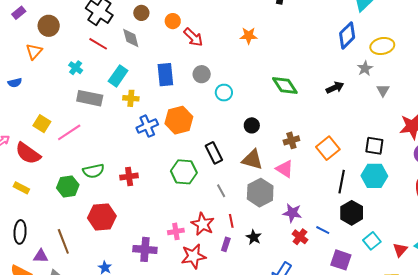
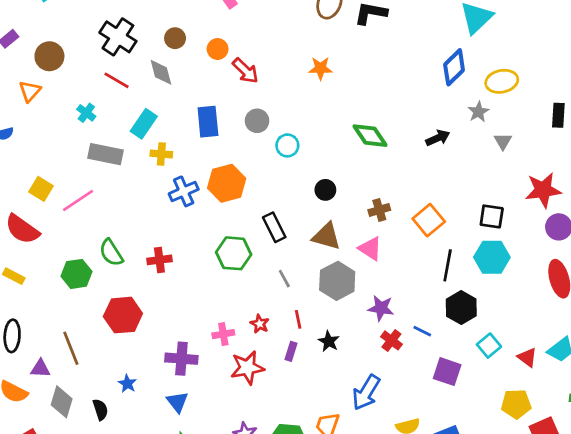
green semicircle: (93, 171) -> (111, 253), turned 70
red star: (203, 224) -> (260, 324), size x0.6
red triangle: (400, 250) -> (527, 357), turned -35

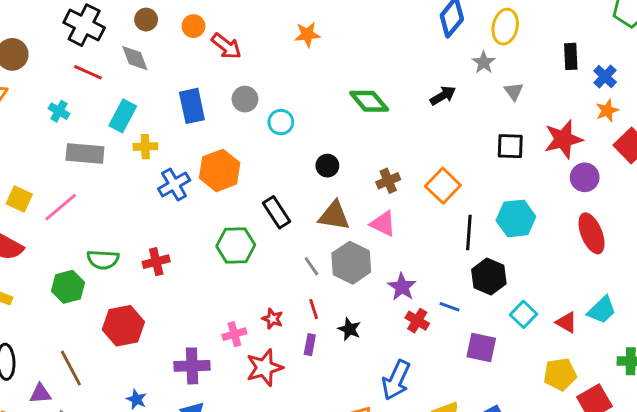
yellow ellipse: (502, 81) -> (505, 27), turned -60
black square: (492, 216) -> (510, 146), moved
green semicircle: (111, 253) -> (103, 260), turned -48
gray line: (284, 279) -> (311, 266), moved
purple star: (381, 308) -> (402, 287), turned 30

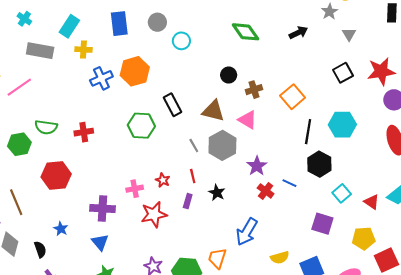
black square: (510, 146) -> (343, 73), turned -36
black circle: (327, 166) -> (229, 75), moved
purple square: (481, 348) -> (322, 224), moved

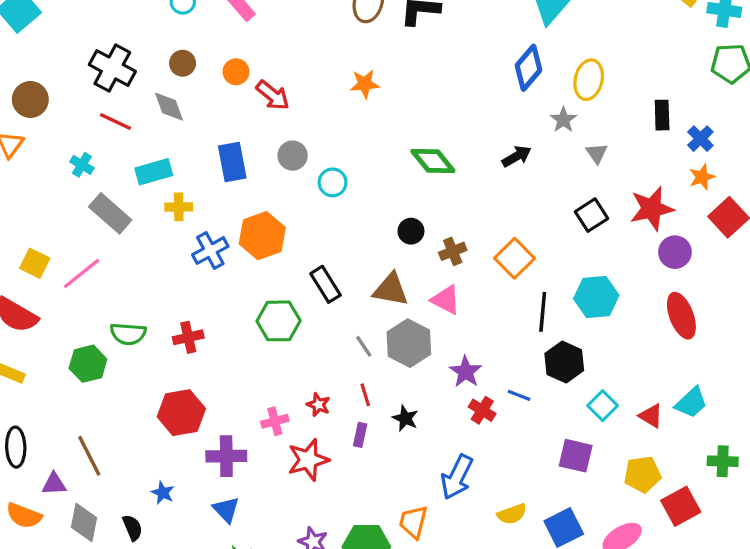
cyan rectangle: (69, 26) -> (154, 172), turned 45
gray rectangle: (40, 51) -> (110, 213), turned 35
red hexagon: (56, 176) -> (181, 413), moved

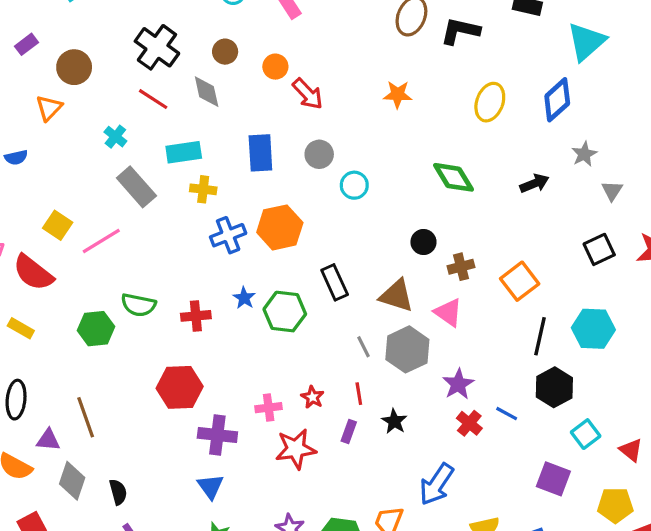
yellow ellipse: (589, 80) -> (490, 102), moved
blue star: (163, 493) -> (244, 298), moved

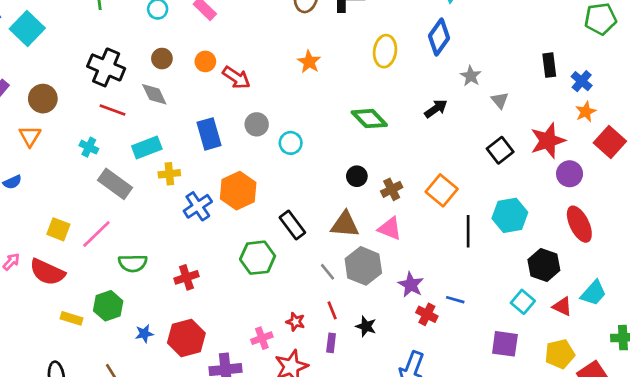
orange star: (398, 95) -> (309, 62), turned -30
blue star: (244, 298) -> (144, 334), moved, turned -30
green semicircle: (138, 305) -> (133, 263), moved
yellow rectangle: (21, 328) -> (71, 318), moved
black hexagon: (554, 387) -> (544, 265), moved

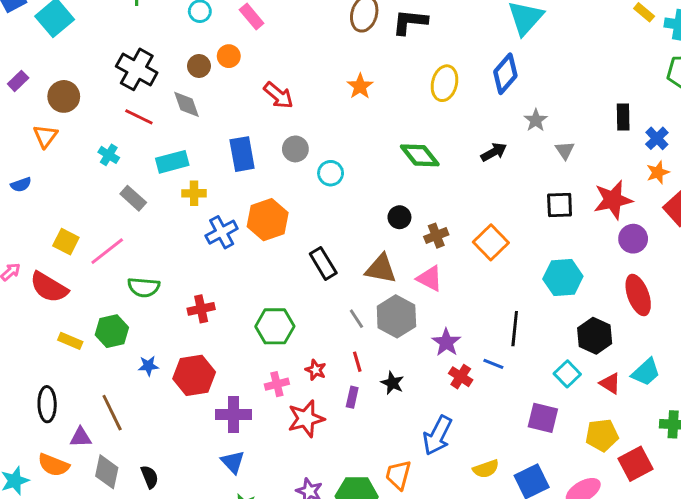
orange circle: (205, 61) -> (229, 56), moved
black square: (500, 150) -> (560, 205), turned 30
gray rectangle: (115, 184) -> (133, 198), size x0.7
black line: (468, 231) -> (515, 329), moved
green hexagon: (258, 258) -> (275, 326), moved

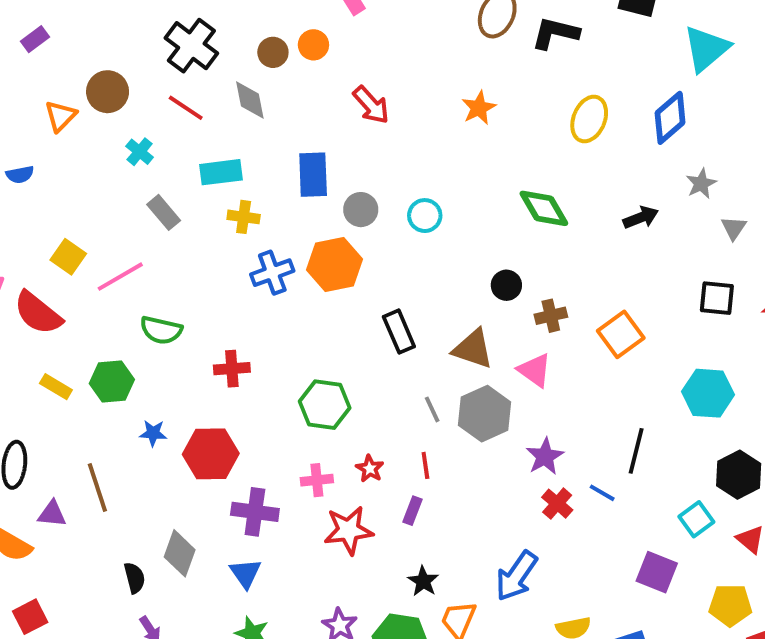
brown circle: (64, 96) -> (108, 92), moved
gray circle: (295, 149) -> (361, 210), moved
black star: (392, 383) -> (423, 581), moved
gray diamond: (107, 472) -> (180, 553), moved

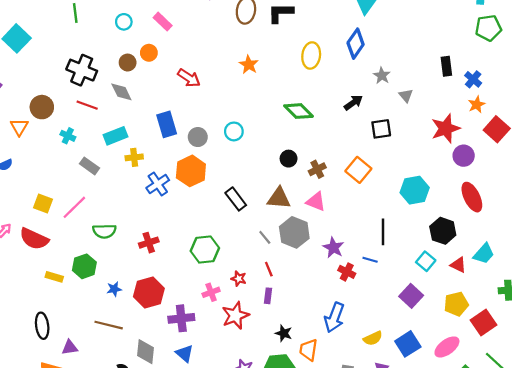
black square: (717, 298) -> (381, 129), moved
brown line: (97, 487) -> (109, 325), moved, turned -44
purple square: (657, 572) -> (411, 296), turned 35

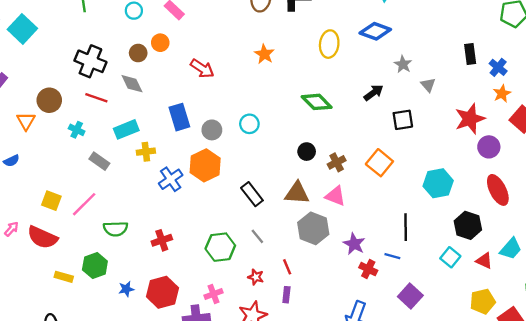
blue diamond: (356, 44) -> (375, 31), turned 76
gray line: (265, 237) -> (257, 236), moved
pink cross: (211, 292) -> (214, 294), moved
purple square: (411, 296) -> (410, 296), moved

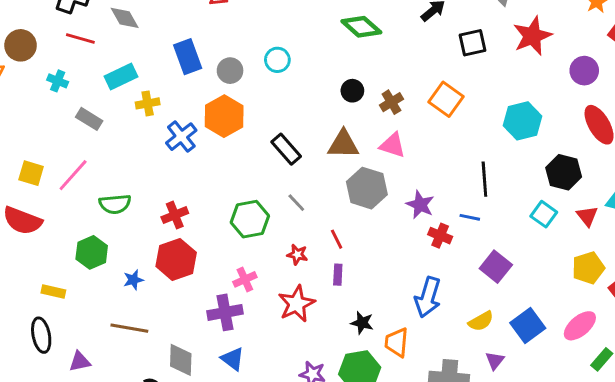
red star: (470, 119) -> (532, 36), moved
red triangle: (484, 261) -> (587, 216), turned 30
yellow rectangle: (64, 277) -> (53, 291), moved
red hexagon: (162, 292) -> (176, 259), moved

